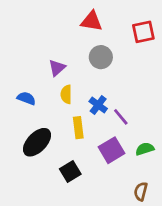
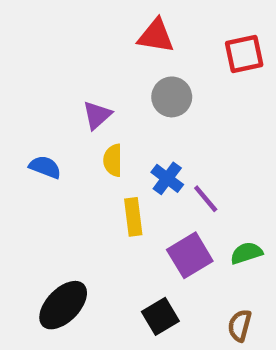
black ellipse: (37, 142) -> (63, 305), moved
black square: (70, 171) -> (160, 316), moved

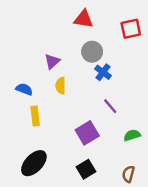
blue cross: (167, 178) -> (103, 72), moved
yellow rectangle: (133, 217) -> (35, 116), moved
purple square: (190, 255) -> (87, 133), moved

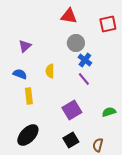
purple triangle: (52, 61) -> (25, 46), moved
purple line: (110, 106) -> (84, 79), moved
brown semicircle: (128, 174) -> (98, 145), moved

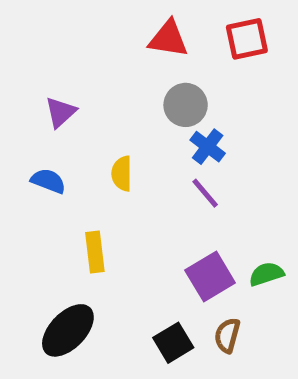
red square: (108, 24) -> (247, 39), moved
yellow rectangle: (29, 96) -> (95, 252), moved
purple square: (72, 110) -> (210, 276), moved
brown semicircle: (98, 145) -> (227, 335), moved

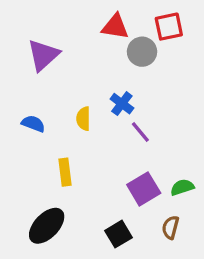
gray circle: (186, 105) -> (142, 52), moved
purple triangle: (61, 112) -> (43, 55), moved, size x1.5
blue cross: (208, 147) -> (122, 104), moved
brown semicircle: (227, 335) -> (170, 227), moved

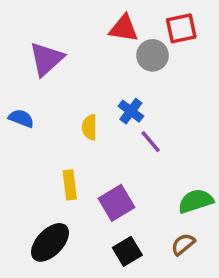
blue semicircle: (33, 124) -> (21, 118), moved
green semicircle: (182, 187) -> (196, 201), size x1.4
purple square: (144, 189) -> (117, 203), moved
brown semicircle: (170, 227) -> (183, 244), turned 35

